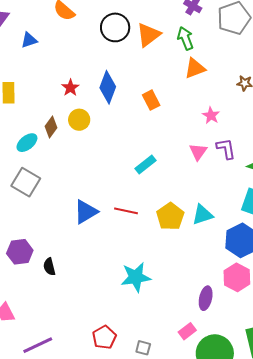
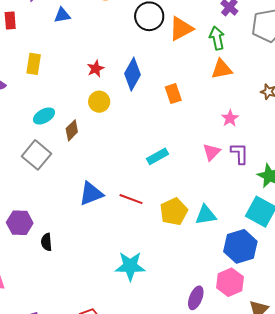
brown diamond: (51, 127) -> (72, 130), moved

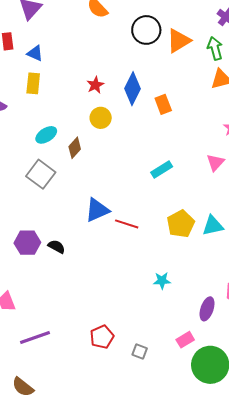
blue triangle: (62, 15) -> (35, 53), moved, turned 36
orange rectangle: (173, 94) -> (163, 104), moved
red line: (131, 199) -> (127, 224), moved
black semicircle: (46, 242) -> (57, 247), moved, turned 126
cyan star: (130, 266) -> (162, 281), moved, size x0.6

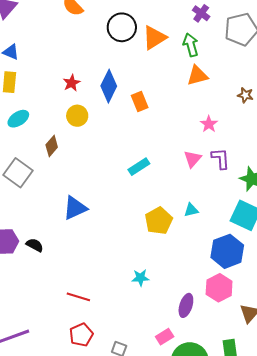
cyan ellipse: (46, 135) -> (18, 119), moved
red line: (127, 224) -> (78, 297), moved
cyan triangle: (213, 226) -> (191, 210), moved, size x0.7

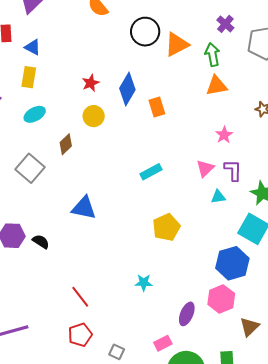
blue triangle: (75, 208) -> (84, 208), turned 32
cyan triangle: (191, 210) -> (218, 197), moved
red line: (78, 297) -> (80, 297), turned 30

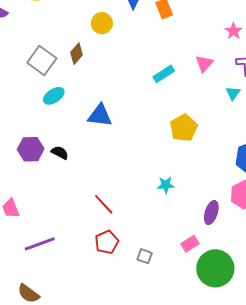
cyan ellipse: (35, 114) -> (54, 96), moved
gray square: (30, 168) -> (42, 60), moved
pink triangle: (205, 168) -> (204, 64), moved
cyan triangle: (218, 197) -> (233, 93), turned -42

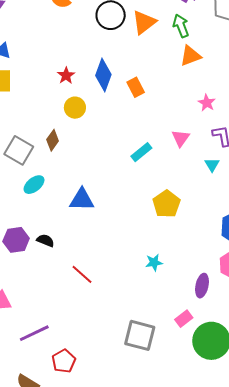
red line: (104, 204) -> (82, 274), moved
red pentagon: (107, 242) -> (64, 361), moved
gray square: (145, 256) -> (140, 335), size x2.0

